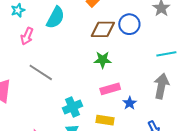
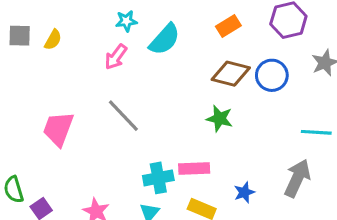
cyan star: (18, 10) -> (126, 21), moved
pink rectangle: (110, 89) -> (194, 169), moved

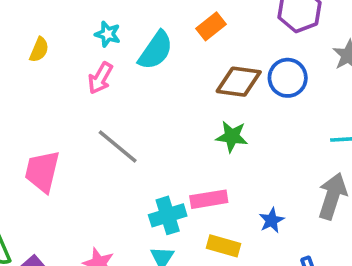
cyan star: (126, 21) -> (108, 34), turned 30
orange rectangle: (228, 26) -> (211, 26), moved
yellow semicircle: (53, 40) -> (39, 50), moved

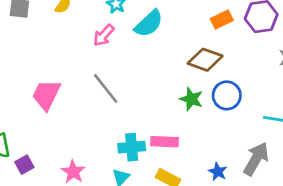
orange rectangle: (211, 26) -> (222, 20), moved
blue circle: (288, 78) -> (227, 95), moved
blue star: (272, 220) -> (218, 172), moved, turned -30

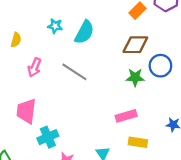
pink arrow: (104, 35) -> (35, 67), moved
gray line: (106, 88) -> (74, 72), moved
cyan cross: (132, 147) -> (48, 137), moved

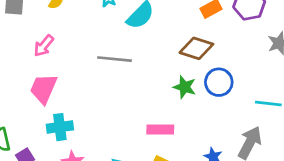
pink arrow: (35, 67) -> (44, 46), moved
gray line: (74, 72) -> (114, 59), turned -44

